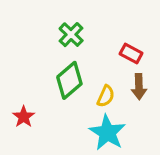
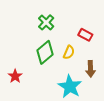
brown arrow: (139, 87) -> (91, 69), moved
yellow semicircle: (106, 96) -> (69, 52), moved

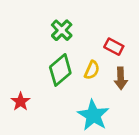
brown arrow: (91, 69) -> (121, 78), moved

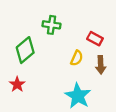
green cross: (62, 30) -> (51, 25), turned -36
green diamond: (60, 70) -> (25, 50), moved

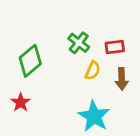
green cross: (51, 25) -> (79, 43), moved, turned 30
red rectangle: (95, 39) -> (115, 47), turned -35

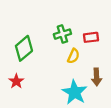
green cross: (79, 43) -> (62, 34), turned 35
brown arrow: (122, 79) -> (96, 77), moved

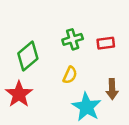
yellow semicircle: (73, 56) -> (70, 75), moved
red star: (16, 81) -> (19, 94), size x1.5

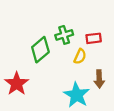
green diamond: (28, 56) -> (40, 50), moved
yellow semicircle: (70, 75) -> (80, 56), moved

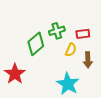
brown arrow: (99, 79) -> (88, 60), moved

